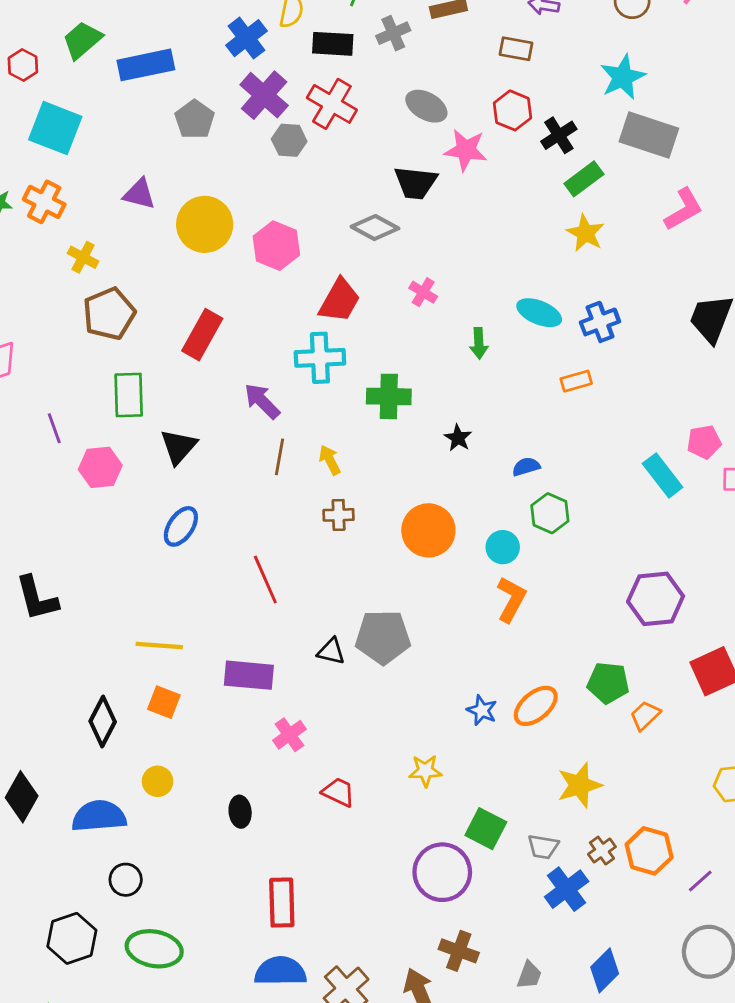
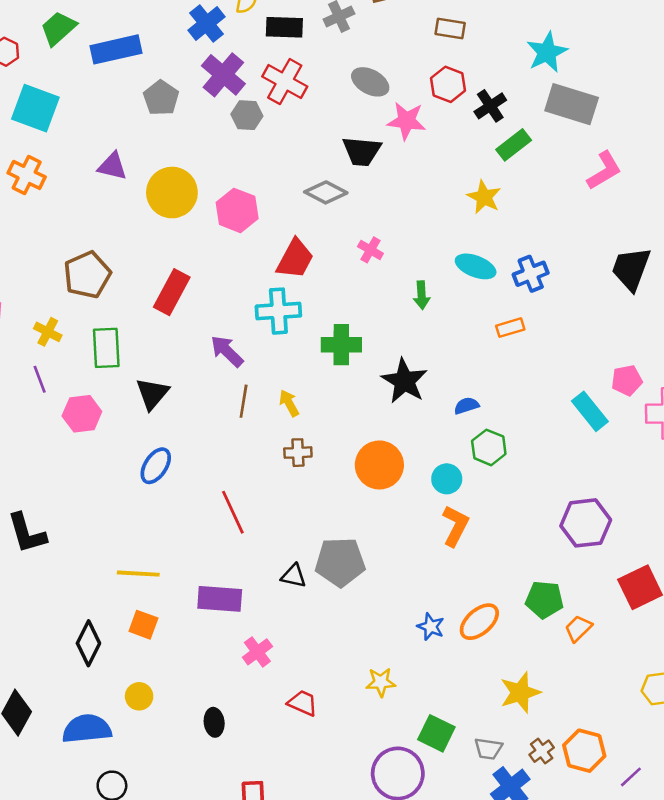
yellow star: (585, 233) -> (484, 197), moved
yellow cross: (83, 257) -> (48, 332), moved
black star: (458, 438) -> (404, 381), size x1.8

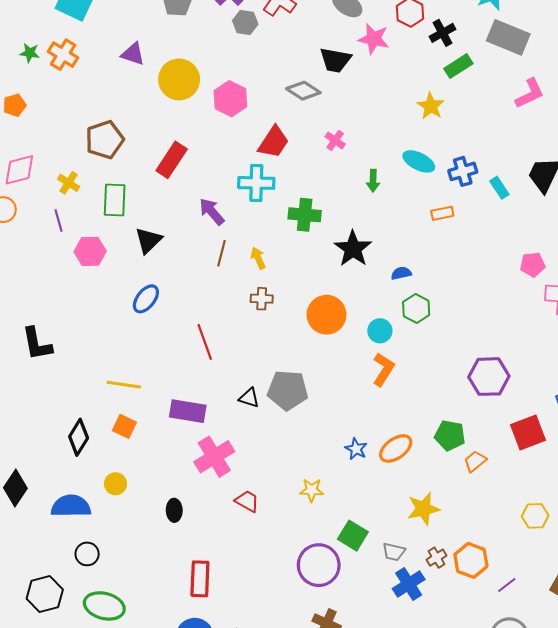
cyan rectangle: (590, 411) -> (499, 188), moved, size x0.7
pink cross: (257, 652) -> (214, 457), size x1.6

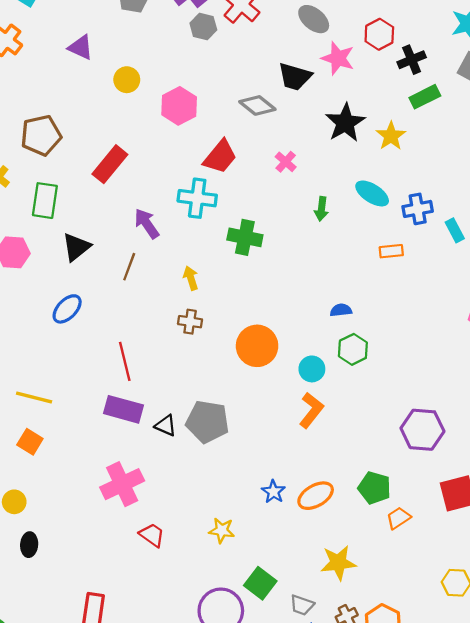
yellow circle: (179, 79) -> (127, 80), size x0.6
black star: (353, 249) -> (345, 123), moved
brown line: (222, 253) -> (129, 267), moved
purple rectangle: (188, 411) -> (124, 409), moved
black ellipse: (174, 510) -> (29, 545), moved

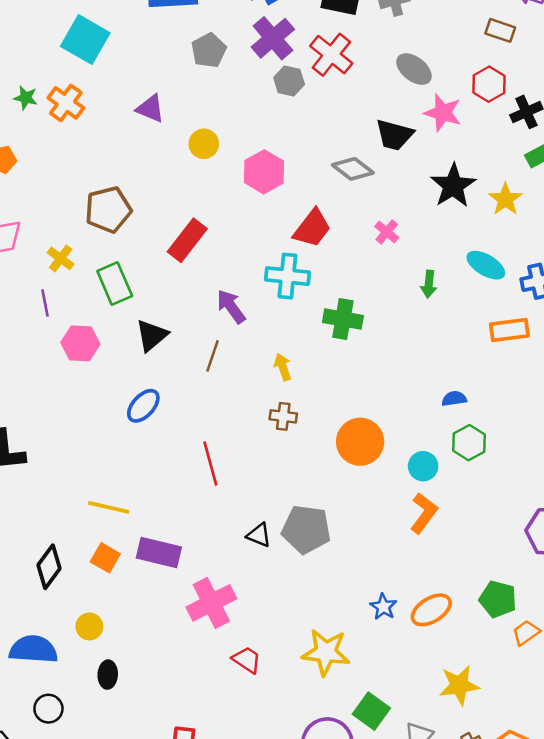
green rectangle: (45, 201) -> (115, 284), turned -30
orange rectangle: (391, 251) -> (509, 330), size x1.4
purple rectangle: (124, 409) -> (159, 553), moved
yellow star: (222, 530) -> (326, 652), size x1.6

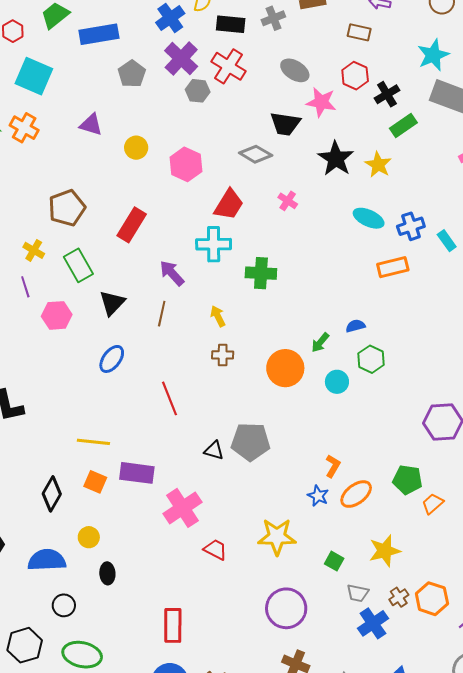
green arrow: (429, 284) -> (320, 342), moved, turned 40
orange L-shape: (424, 513) -> (333, 466), moved, size x0.7
green square: (371, 711) -> (334, 561), moved, size x0.7

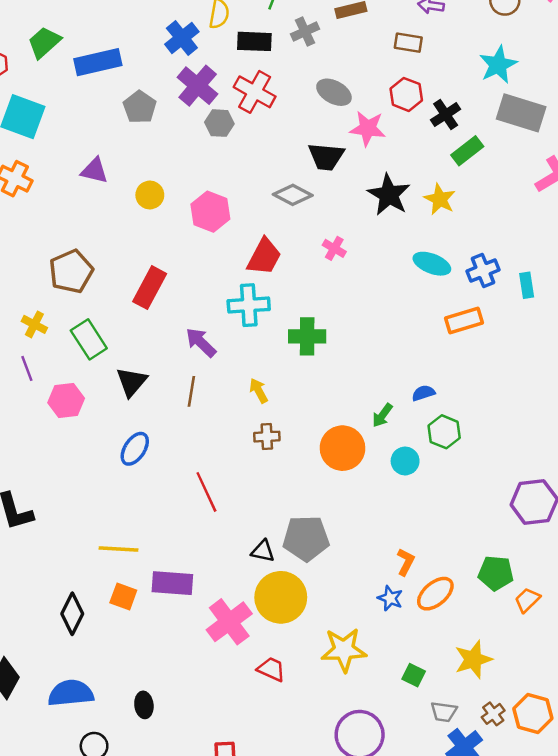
cyan rectangle: (447, 241) -> (527, 285), turned 30
yellow circle: (89, 537) -> (281, 597), moved, size x2.0

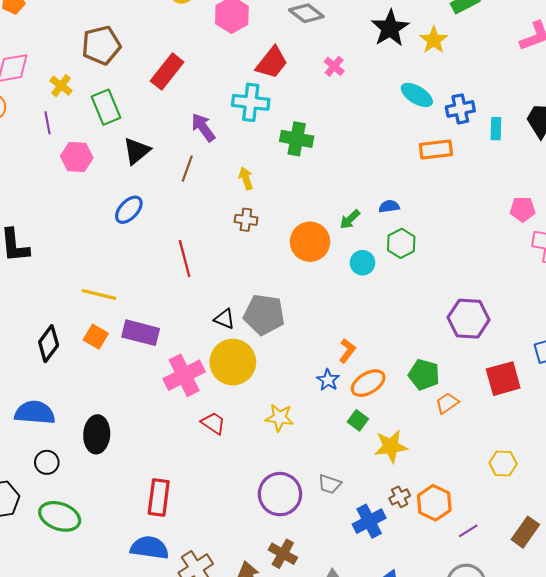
yellow star: (344, 650) -> (279, 418), size x0.7
green square: (414, 675) -> (358, 420), moved
black ellipse: (144, 705) -> (97, 434), size x1.6
gray trapezoid: (444, 712) -> (330, 484), moved

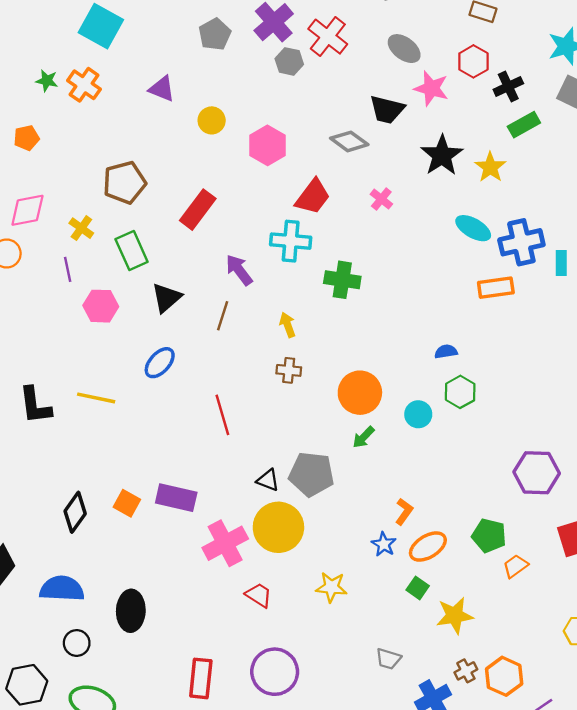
blue cross: (460, 109) -> (521, 242), size x1.4
green arrow: (350, 219) -> (363, 437), moved
yellow line: (99, 294) -> (96, 398), moved
purple circle: (280, 494) -> (275, 672), moved

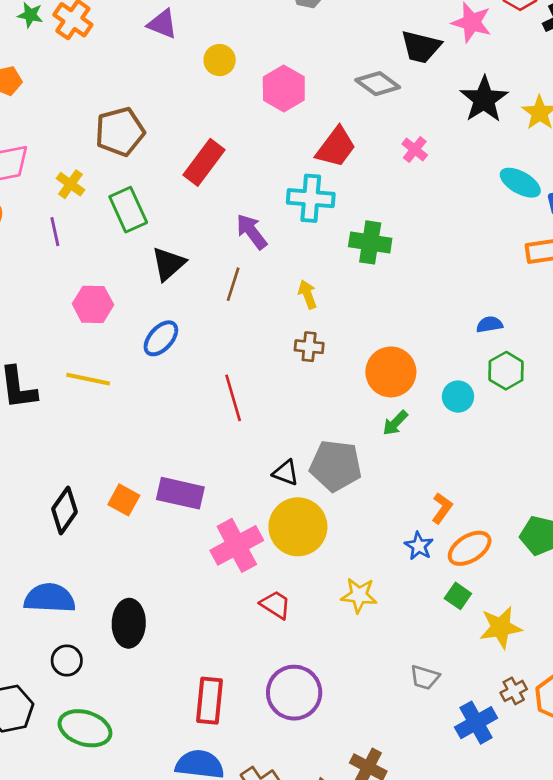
pink hexagon: (101, 306) -> (93, 304), moved

